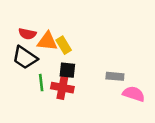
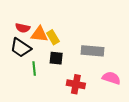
gray rectangle: (115, 76) -> (93, 51), moved, size x1.5
red cross: (62, 88) -> (76, 84), moved

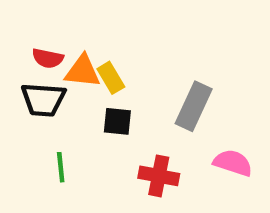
black trapezoid: (21, 48) -> (43, 100), turned -30
gray rectangle: (93, 51) -> (194, 106), turned -70
green line: (34, 69) -> (61, 167), moved

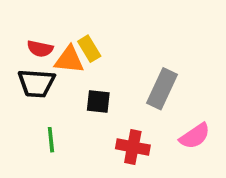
yellow rectangle: (111, 78) -> (89, 49), moved
pink semicircle: (233, 163) -> (195, 136), turned 128

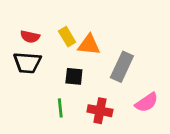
orange triangle: (69, 60) -> (89, 45), moved
green line: (51, 140) -> (60, 108), moved

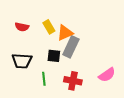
orange triangle: (89, 45) -> (65, 33), turned -30
black trapezoid: (27, 63) -> (22, 61), moved
gray rectangle: (122, 67) -> (71, 47), moved

